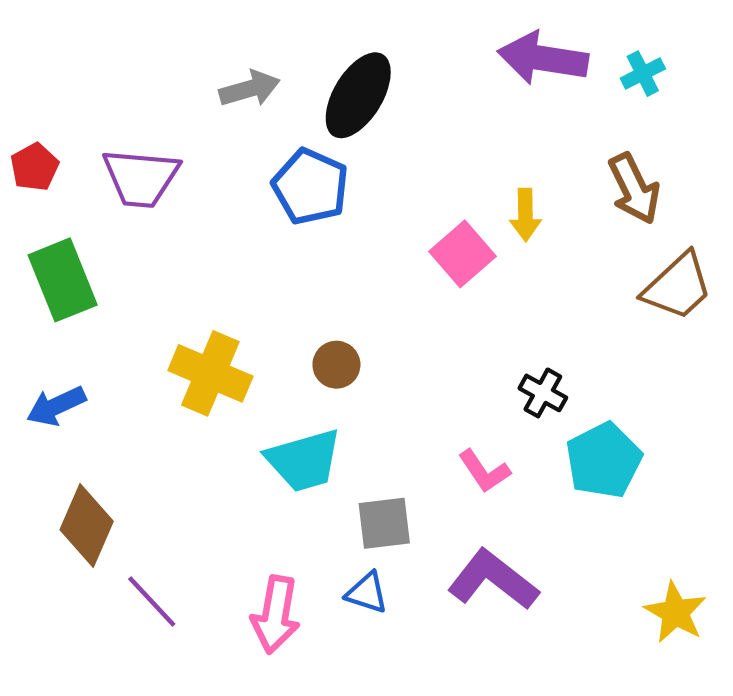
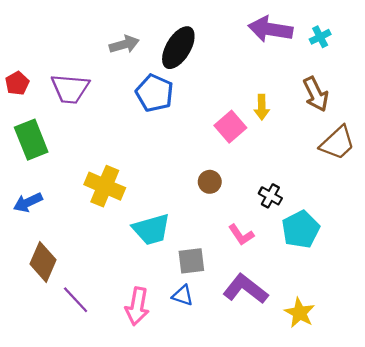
brown circle: (336, 365) -> (210, 182), moved
yellow star: (675, 612) -> (300, 313), moved

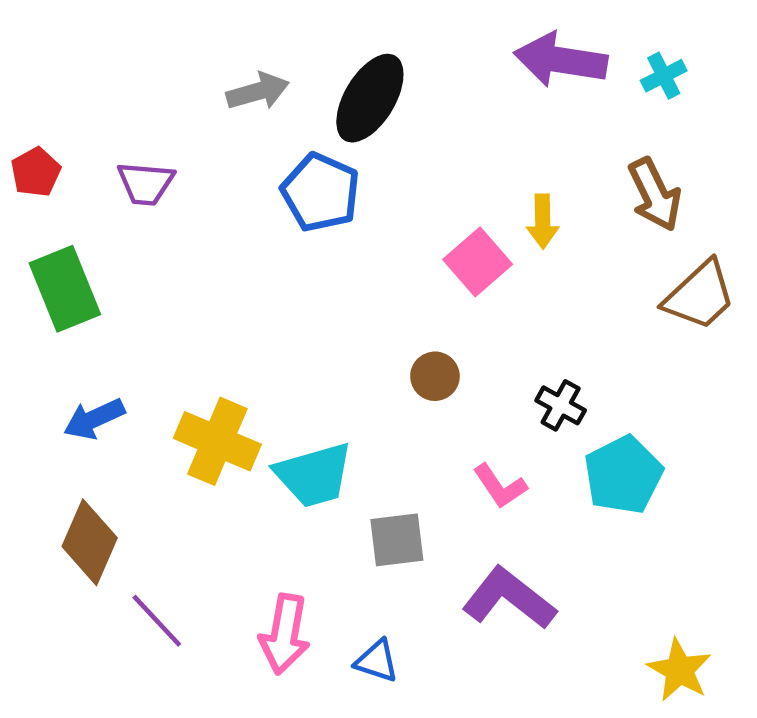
purple trapezoid: (70, 89) -> (146, 183), size x0.7
yellow cross: (105, 186) -> (217, 441), moved
blue arrow: (28, 202) -> (94, 419), moved
blue triangle: (183, 295) -> (377, 661), moved
yellow star: (300, 313) -> (679, 670), moved

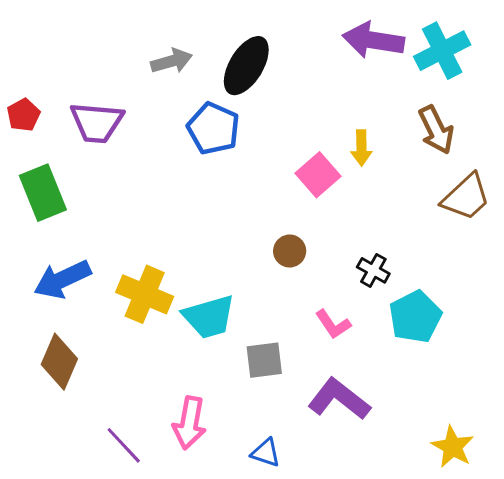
cyan cross: (664, 76) -> (442, 51), size x1.8
purple trapezoid: (146, 183) -> (97, 122), size x1.4
blue arrow: (94, 419) -> (62, 279), size x1.4
purple line: (157, 621) -> (124, 445), moved
blue triangle: (377, 661) -> (266, 453), moved

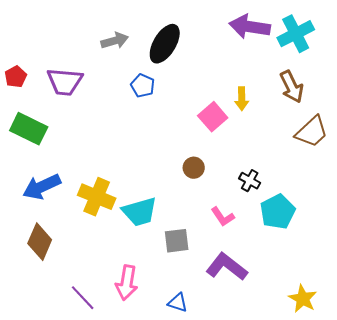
blue pentagon: (213, 128) -> (143, 86), size x0.7
green rectangle: (43, 193) -> (29, 129), turned -42

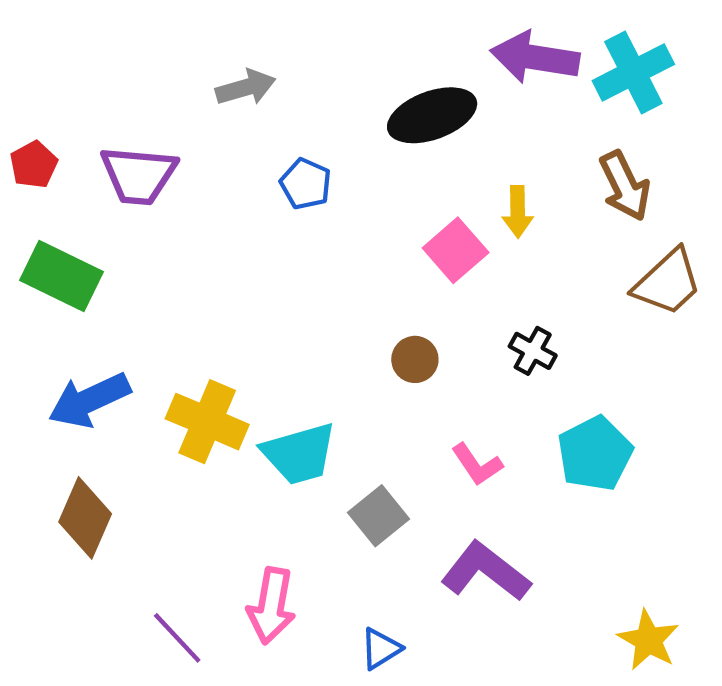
black ellipse: (165, 44) -> (432, 115), moved, turned 39
black cross: (250, 181) -> (533, 351), moved
gray square: (177, 241) -> (378, 516), turned -32
blue triangle: (178, 303) -> (381, 649), turned -50

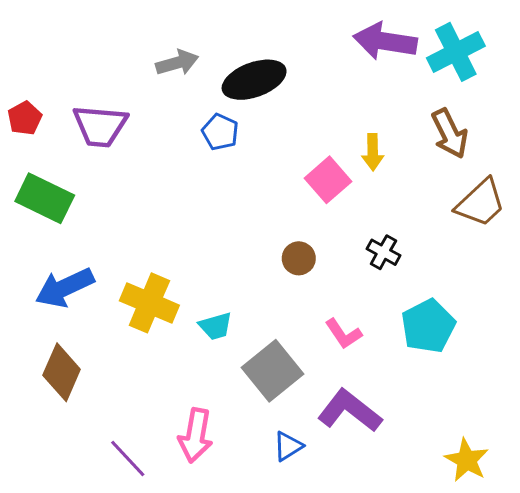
black ellipse: (432, 115) -> (254, 80), moved
cyan trapezoid: (299, 454) -> (216, 326), size x0.6
gray square: (378, 516) -> (273, 371), size x1.4
blue triangle: (381, 649) -> (288, 446), moved

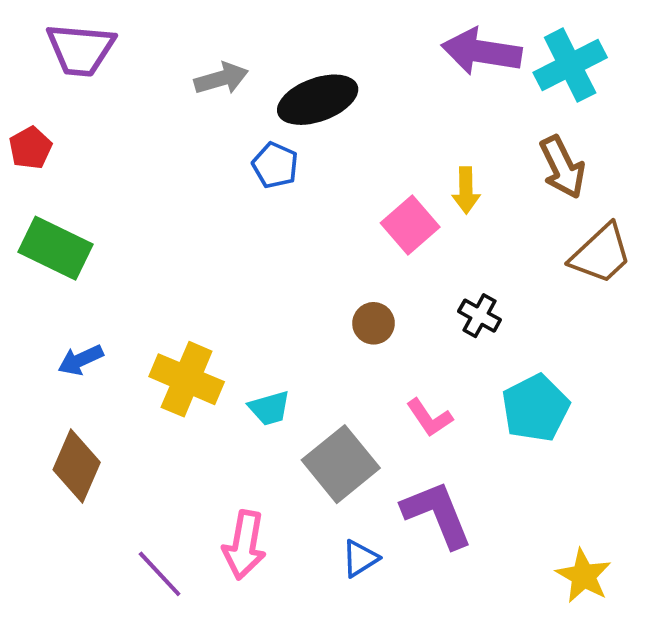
purple trapezoid: (100, 126) -> (81, 50), moved
blue arrow: (65, 288) -> (81, 360), size x0.6
purple L-shape: (350, 411) -> (437, 514), turned 30

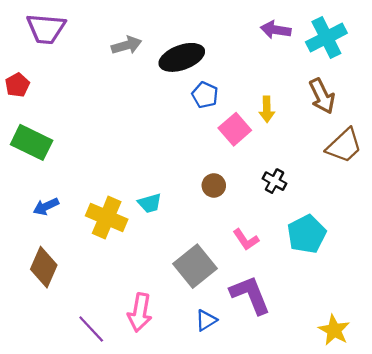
purple arrow: (481, 52) -> (276, 30), size x0.7
blue pentagon: (275, 165) -> (205, 95), moved
cyan trapezoid: (269, 408) -> (150, 203), moved

